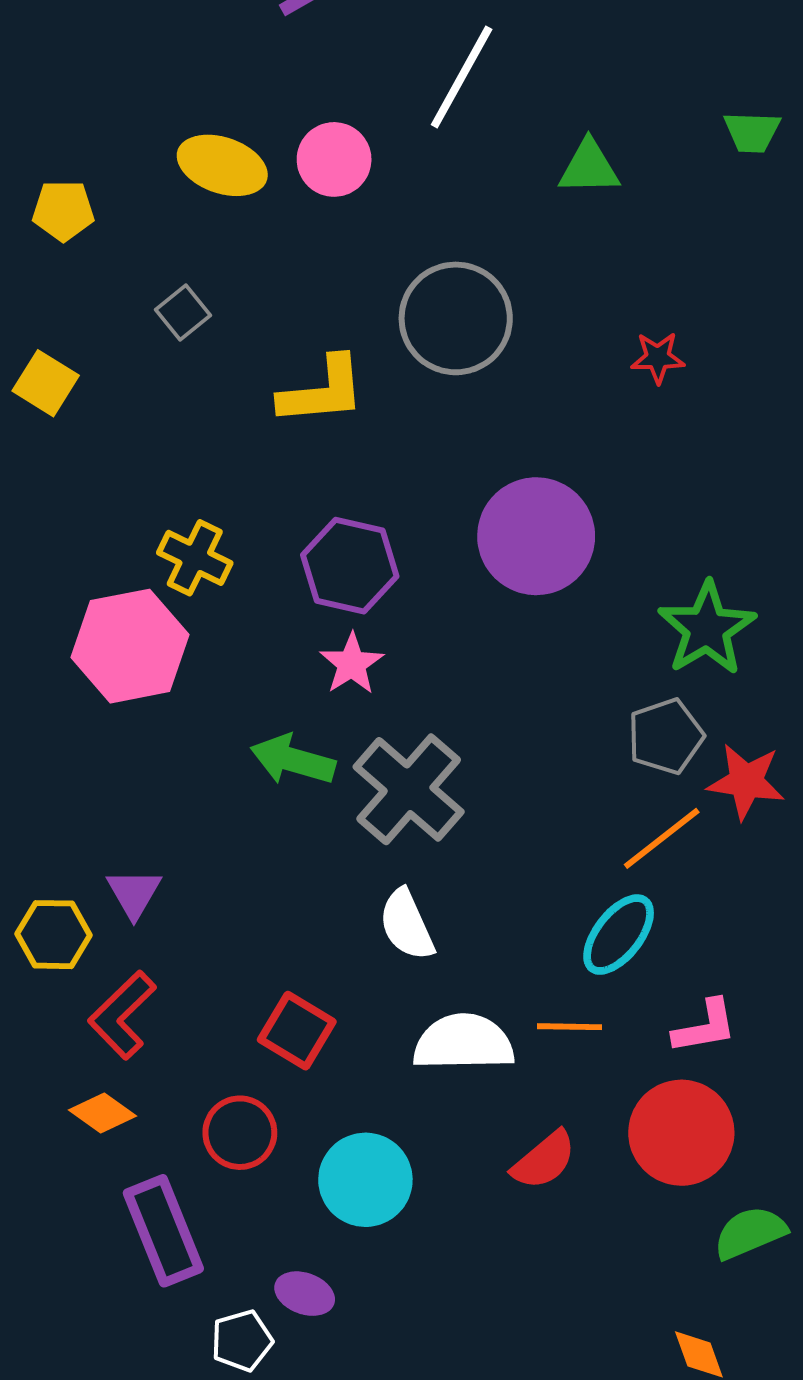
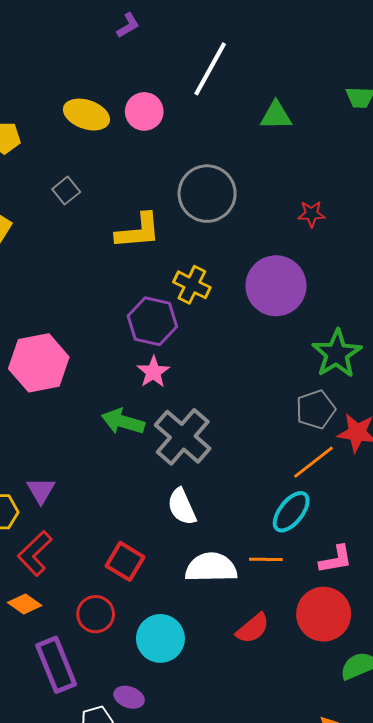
purple circle: (536, 536) -> (276, 286), moved
yellow cross: (195, 558) -> (192, 285), moved

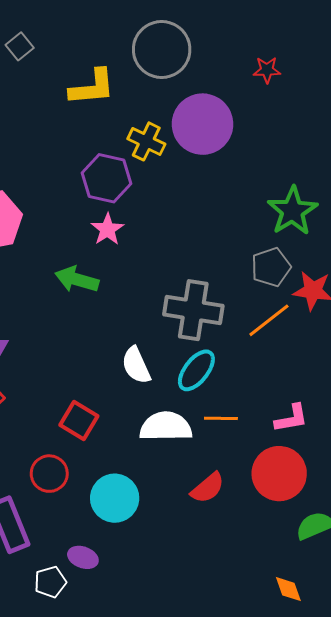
purple circle: (276, 286) -> (203, 124), moved
gray cross: (183, 437) -> (193, 310), moved, turned -32
cyan ellipse: (291, 512) -> (196, 370), moved

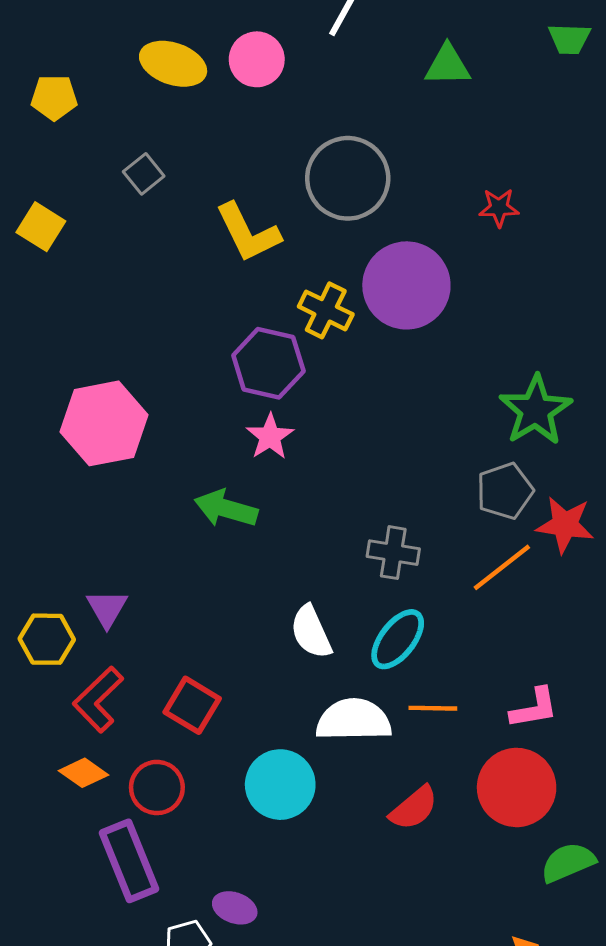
yellow L-shape: (92, 87) -> (248, 233), turned 69
gray cross: (193, 310) -> (393, 553), size x0.6
red square: (79, 420) -> (192, 705), moved
red circle: (49, 474) -> (157, 787), moved
cyan circle: (115, 498) -> (280, 785), moved

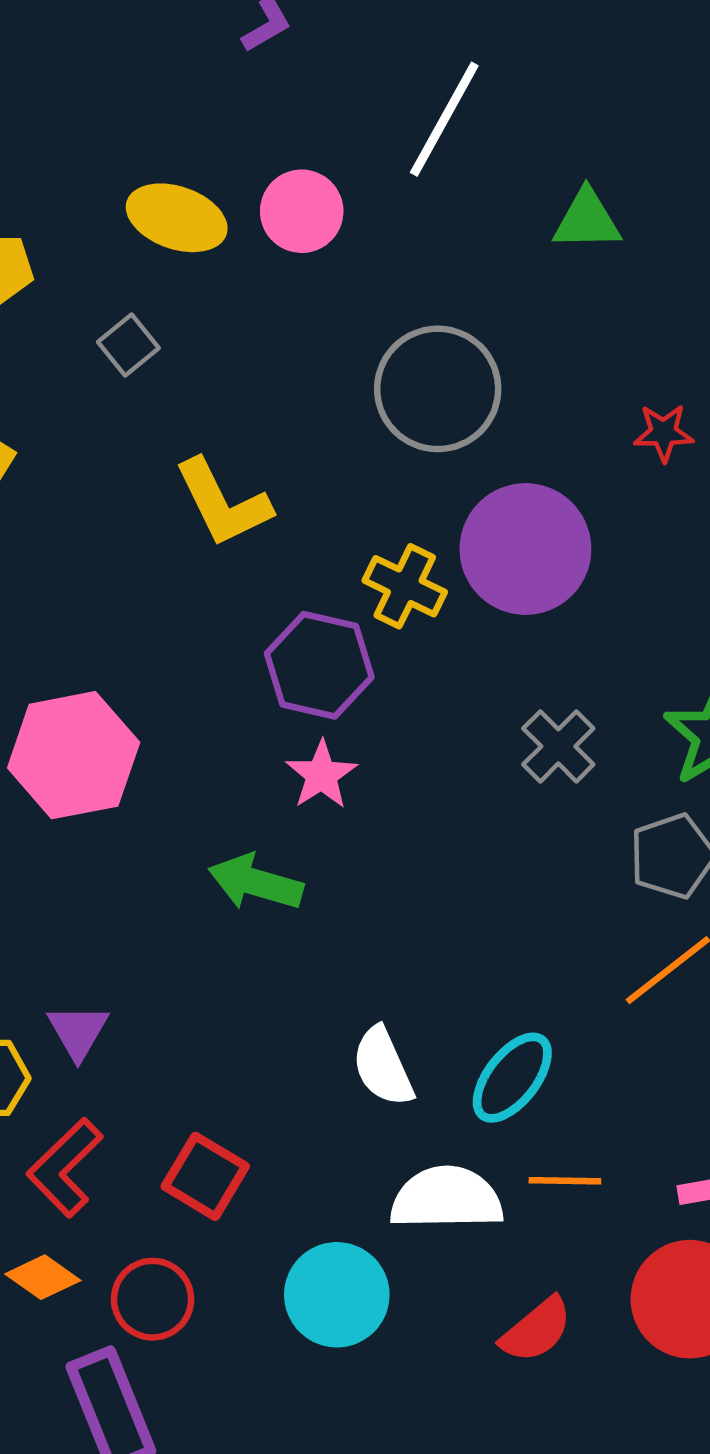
gray square: (144, 174) -> (128, 345), moved
yellow L-shape: (248, 233) -> (223, 503), moved
gray cross: (393, 553) -> (558, 746), moved, turned 36

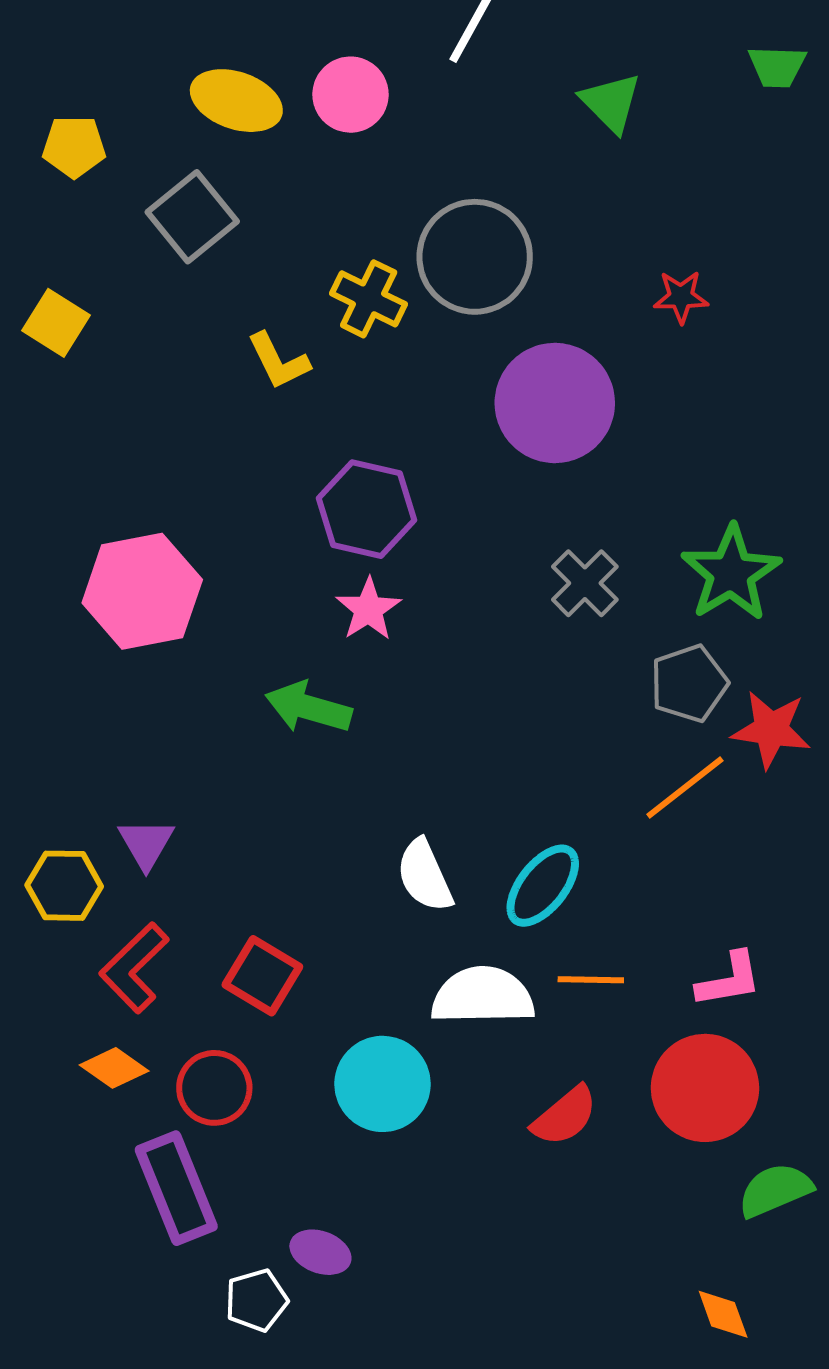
green triangle: (587, 220) -> (611, 103), turned 46
gray square: (128, 345) -> (192, 217), size x1.6
yellow L-shape: (223, 503) -> (278, 361), size x0.7
yellow cross: (405, 586) -> (369, 299), moved

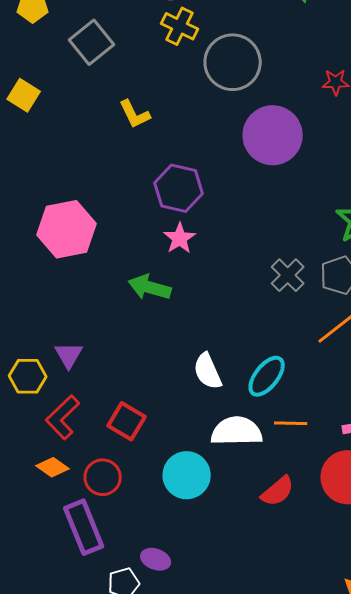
yellow cross: (369, 299) -> (180, 26), moved
gray cross: (585, 583) -> (288, 275), moved

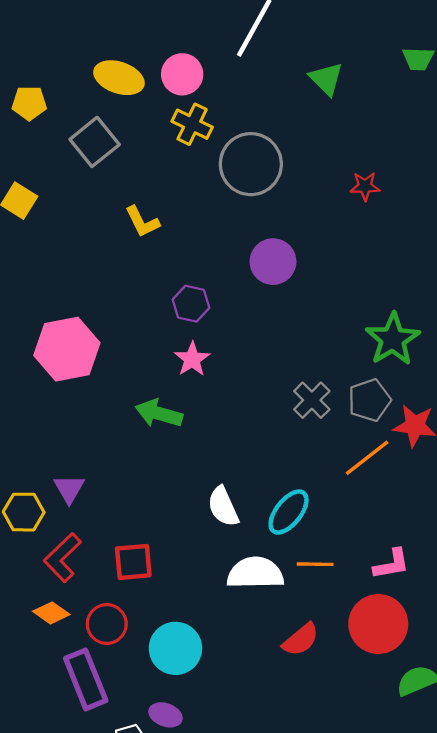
purple circle: (273, 135) -> (273, 262), moved, size x0.7
purple hexagon: (179, 188) -> (191, 304), size x0.7
red square: (127, 421) -> (133, 562), turned -36
cyan circle: (187, 475) -> (175, 648), moved

